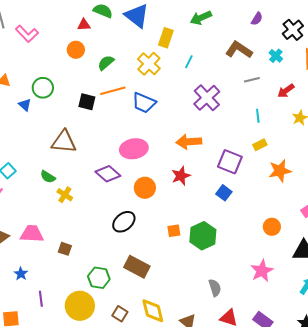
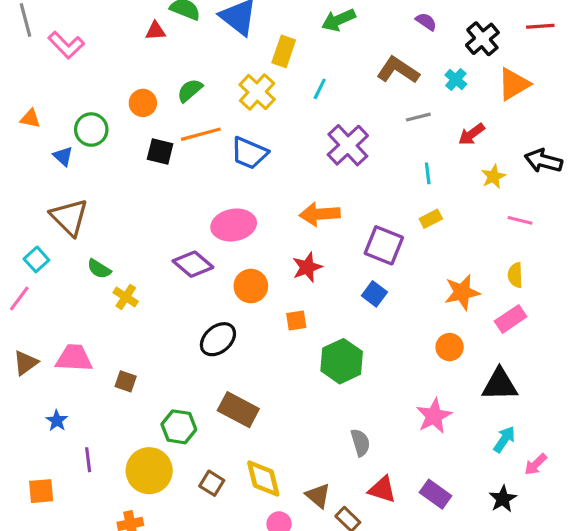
purple semicircle: (257, 19) -> (426, 22), turned -88
orange circle: (76, 50) -> (143, 103), moved
brown triangle: (64, 142) -> (69, 217), moved, turned 40
orange star: (280, 171) -> (462, 292), moved
orange square: (174, 231) -> (296, 320), moved

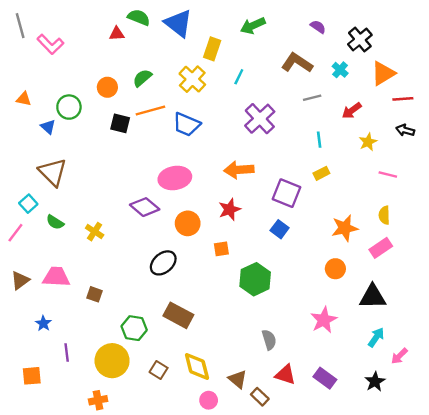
red line: (540, 26) -> (403, 99), moved
black arrow: (543, 161) -> (405, 130), size x0.7
green semicircle: (99, 269) -> (55, 222), moved

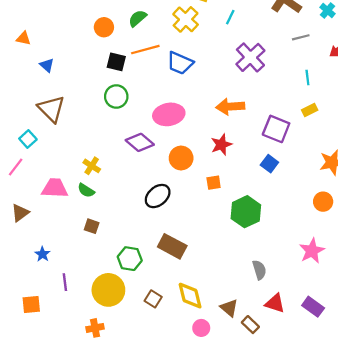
green circle: (69, 107) -> (116, 97), moved
green semicircle: (55, 222) -> (86, 190), moved
pink trapezoid: (56, 277) -> (55, 188), moved

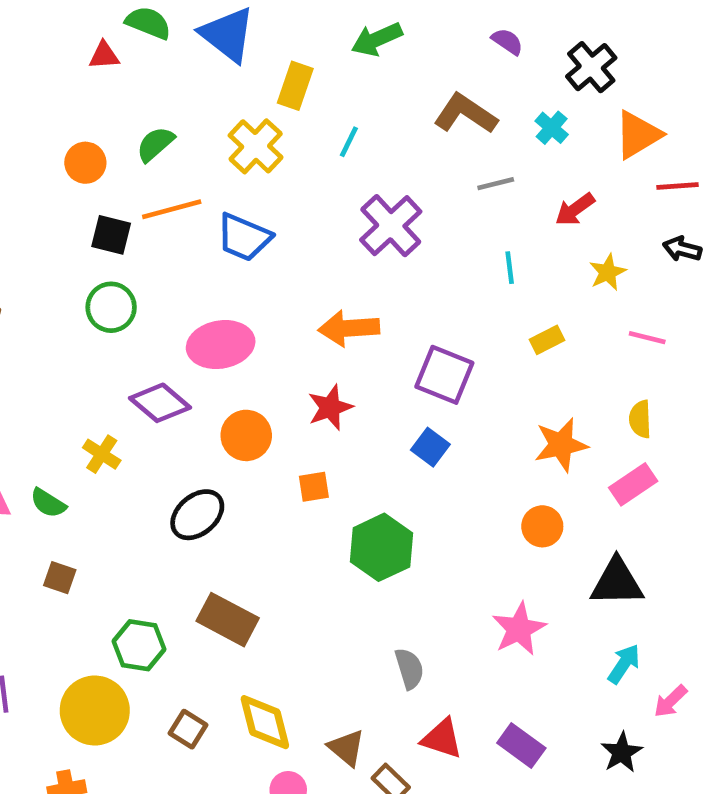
yellow rectangle: (310, 110) -> (547, 340), moved
yellow cross: (92, 166) -> (102, 454), moved

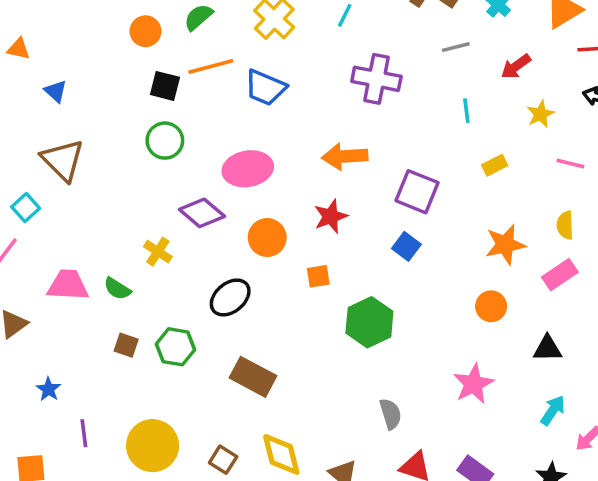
purple cross: (391, 226) -> (376, 79), turned -36
black triangle: (617, 582) -> (548, 349), size x0.7
green hexagon: (139, 645) -> (175, 347), moved

